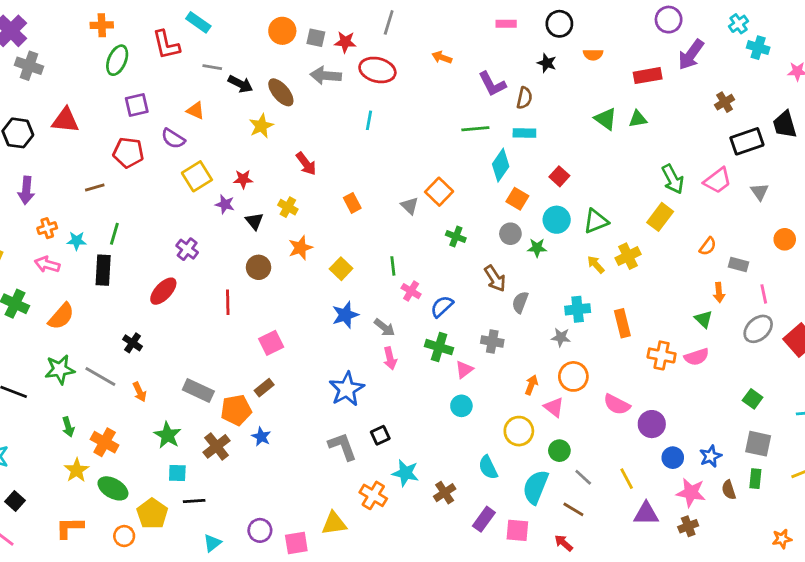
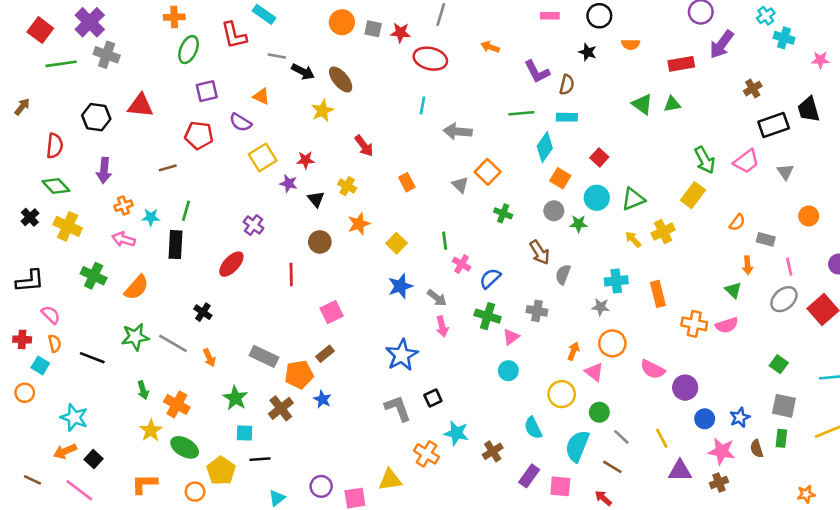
gray arrow: (326, 76) -> (458, 131), moved

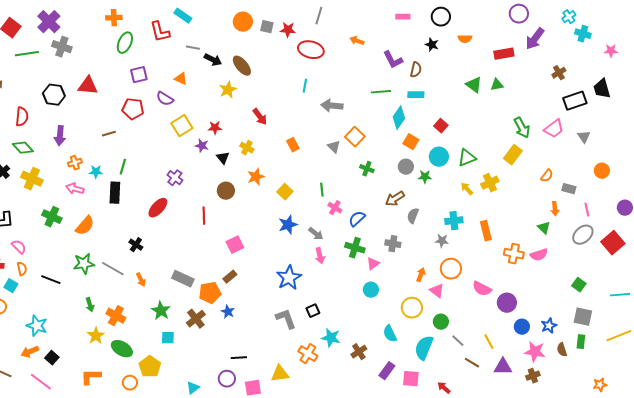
brown arrow: (540, 252) -> (395, 199), turned 90
black line: (260, 459) -> (239, 358), moved
brown line: (612, 467) -> (472, 363), moved

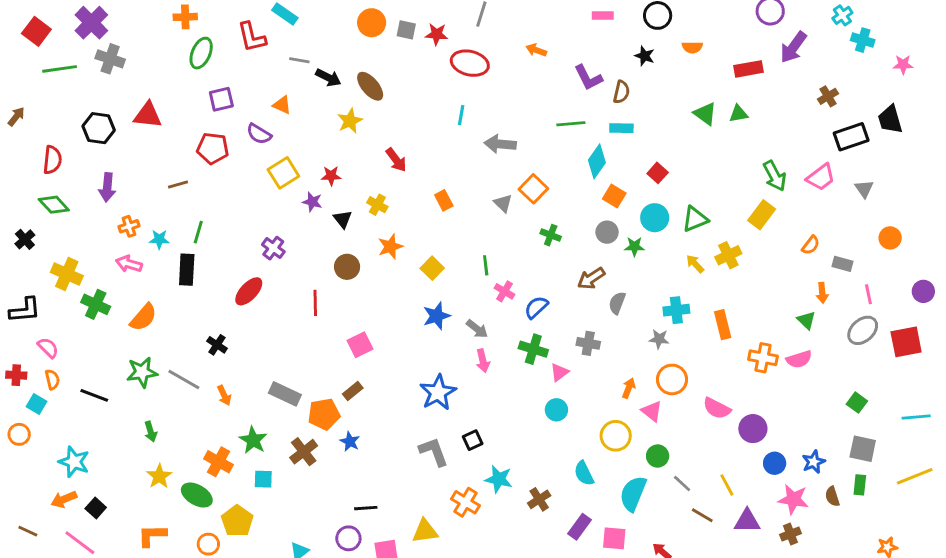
yellow cross: (32, 179) -> (67, 274), moved
red square: (613, 243) -> (906, 342), turned 30
orange cross: (116, 316) -> (218, 462), moved

